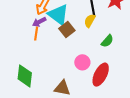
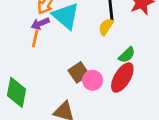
brown square: (67, 29) -> (79, 72), moved
red ellipse: (101, 75) -> (122, 78), moved

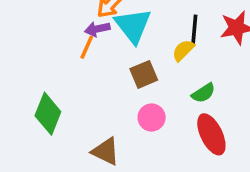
brown square: (79, 72) -> (144, 74), moved
red ellipse: (122, 78) -> (211, 134), moved, turned -68

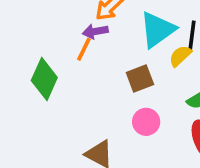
cyan triangle: (133, 26) -> (157, 30), moved, turned 30
green diamond: (48, 114) -> (44, 79), moved

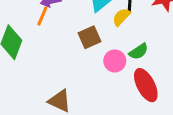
pink circle: (146, 122) -> (115, 61), moved

